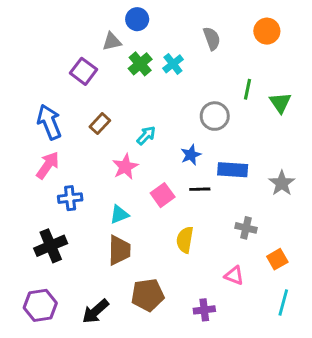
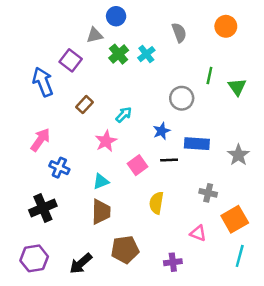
blue arrow: (49, 122) -> (43, 82), moved
blue cross: (70, 198) -> (59, 168), turned 30
orange square: (277, 259) -> (235, 219), size x1.5

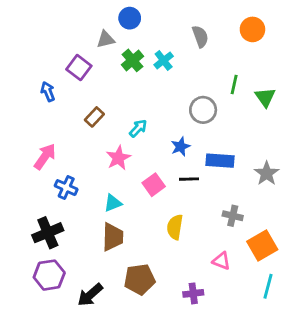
blue arrow: (43, 82) -> (48, 92), size x0.6
purple hexagon: (34, 258) -> (49, 275), moved

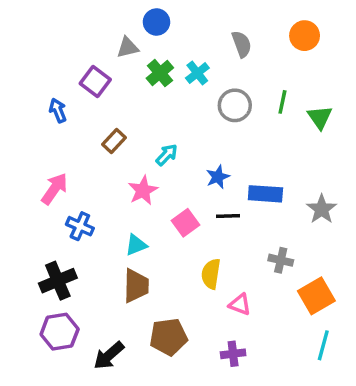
gray circle: (203, 110) -> (235, 105), moved
pink triangle: (221, 261) -> (240, 304), moved

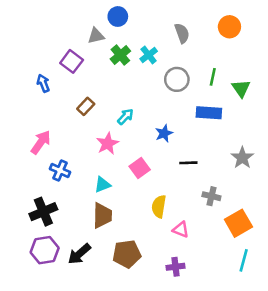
blue rectangle: (265, 194) -> (209, 113), moved
black line: (228, 216) -> (188, 163), moved
black arrow: (109, 356) -> (79, 254), moved

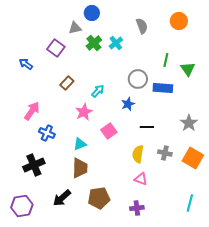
gray circle: (177, 79) -> (138, 79), moved
blue arrow: (43, 83) -> (26, 64), moved, turned -32
yellow semicircle: (159, 206) -> (138, 154), moved
orange square: (238, 223) -> (193, 158), moved, turned -30
purple hexagon: (45, 250) -> (22, 206), moved

